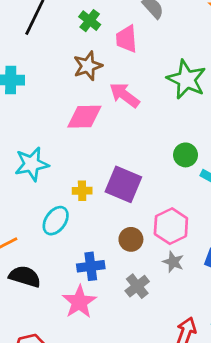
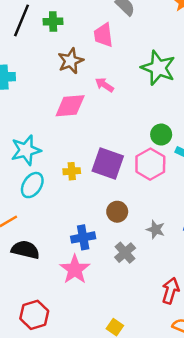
green cross: (90, 21) -> (53, 21), moved, turned -36
pink arrow: (124, 95) -> (104, 85), size x0.7
cyan ellipse: (56, 221) -> (32, 185), moved
pink hexagon: (171, 226) -> (150, 164), moved

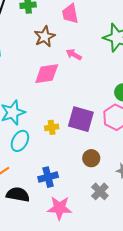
blue cross: (83, 237) -> (48, 177), moved
pink star: (75, 269) -> (60, 208), turned -30

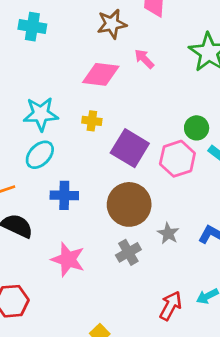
yellow cross: (52, 127) -> (92, 121), moved
brown circle: (91, 158) -> (129, 204), size x1.8
blue cross: (48, 177) -> (64, 195), moved

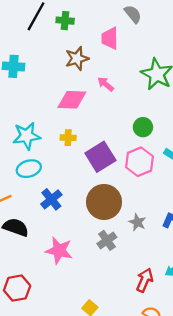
green circle: (197, 128) -> (143, 127), moved
purple square: (130, 148) -> (100, 157), turned 32
cyan ellipse: (40, 155) -> (29, 169), turned 35
blue cross: (64, 195) -> (51, 199), turned -35

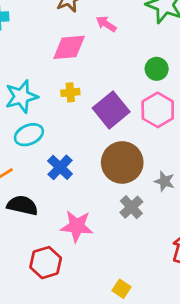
red hexagon: (17, 288) -> (46, 263), moved

